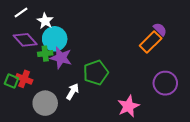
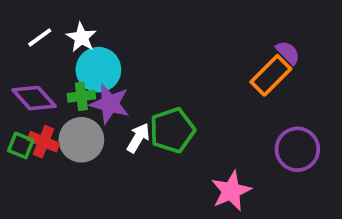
white line: (21, 13) -> (40, 37), moved
purple diamond: (25, 40) -> (34, 98), moved
white arrow: (73, 92) -> (138, 138), moved
gray circle: (45, 103) -> (81, 140), moved

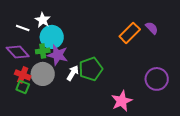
white line: (40, 37) -> (23, 28), moved, turned 56
orange rectangle: (271, 75) -> (130, 33), moved
green square: (21, 145) -> (23, 87), moved

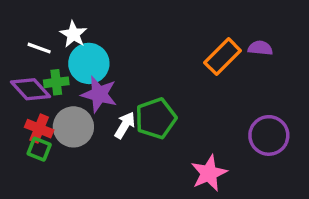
purple semicircle: (152, 28) -> (260, 48), turned -40
green cross: (43, 51) -> (56, 82), moved

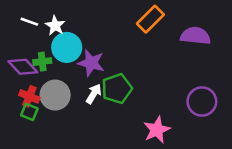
white line: (39, 48) -> (29, 22), moved
purple semicircle: (260, 48) -> (195, 36), size x1.6
orange rectangle: (223, 57) -> (150, 19), moved
purple star: (99, 94) -> (91, 63), moved

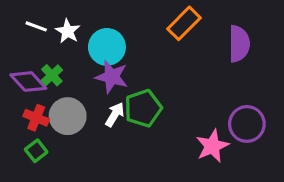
purple semicircle: (195, 36) -> (239, 44), turned 84
cyan circle: (67, 47) -> (107, 47), moved
green cross: (42, 62) -> (52, 75), turned -36
green square: (29, 112) -> (36, 151), moved, turned 30
pink star: (157, 130) -> (212, 146), moved

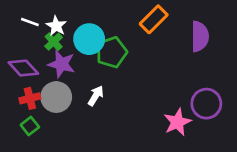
green cross: (52, 75) -> (54, 42), moved
purple star: (112, 77) -> (61, 64), moved
green pentagon: (143, 108) -> (112, 52), moved
red cross: (36, 118) -> (30, 98), turned -36

